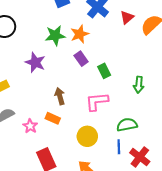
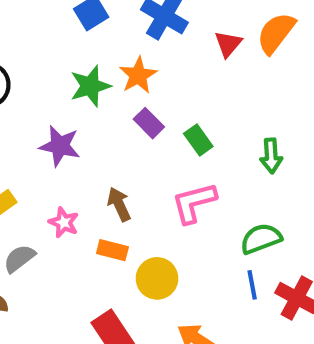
red triangle: (127, 17) -> (228, 44), moved
pink star: (30, 126) -> (64, 222), moved
yellow circle: (87, 136) -> (157, 278), moved

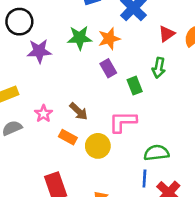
purple star: (60, 146) -> (39, 51), moved, turned -30
green arrow: (271, 156) -> (159, 68), moved
brown arrow: (119, 204) -> (79, 111), turned 144
yellow circle: (157, 278) -> (98, 146), moved

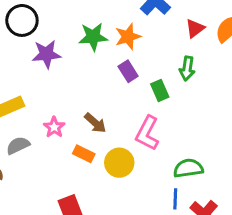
pink L-shape: (123, 122) -> (147, 133), turned -60

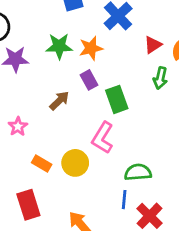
green arrow: (187, 68) -> (160, 78), moved
green rectangle: (160, 90) -> (117, 99), size x1.4
brown arrow: (95, 123) -> (59, 101), moved, turned -90
orange rectangle: (84, 154) -> (42, 163), moved

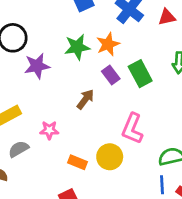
red triangle: (153, 45) -> (167, 17), moved, turned 30
green rectangle: (117, 99) -> (140, 74), moved
pink star: (18, 126) -> (49, 130), turned -30

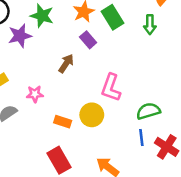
green star: (77, 47) -> (42, 16), moved, turned 30
green rectangle: (140, 74) -> (112, 17), moved

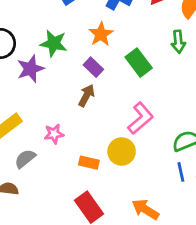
green rectangle: (112, 17) -> (139, 63), moved
purple rectangle: (88, 40) -> (93, 67), moved
pink L-shape: (111, 88) -> (141, 118), turned -144

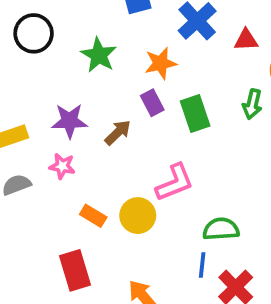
purple rectangle: (93, 67) -> (152, 103), moved
purple star: (30, 69) -> (70, 121), moved

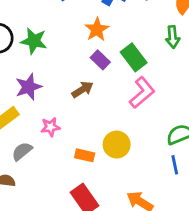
green star: (99, 55) -> (34, 41), moved
purple star: (70, 121) -> (29, 87), moved
brown arrow: (118, 132) -> (82, 89), turned 30
pink L-shape: (175, 183) -> (142, 93), moved

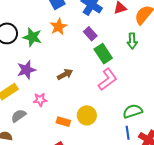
orange star: (97, 29) -> (58, 27), moved
purple rectangle: (100, 60) -> (90, 34), moved

